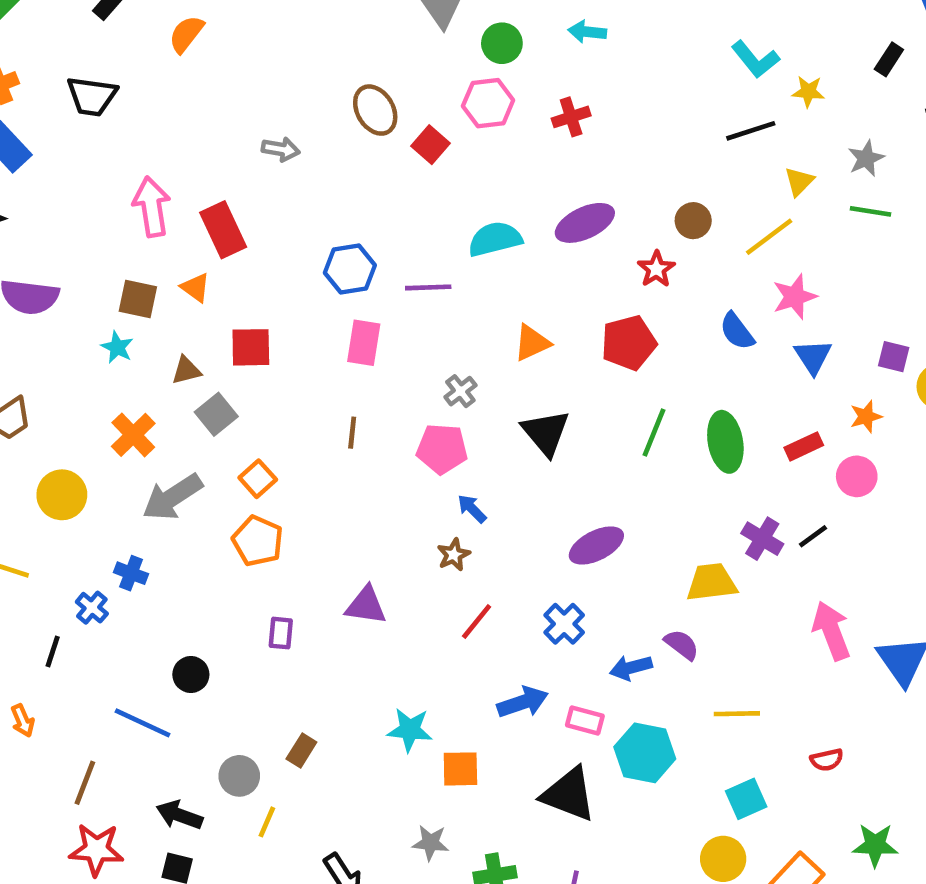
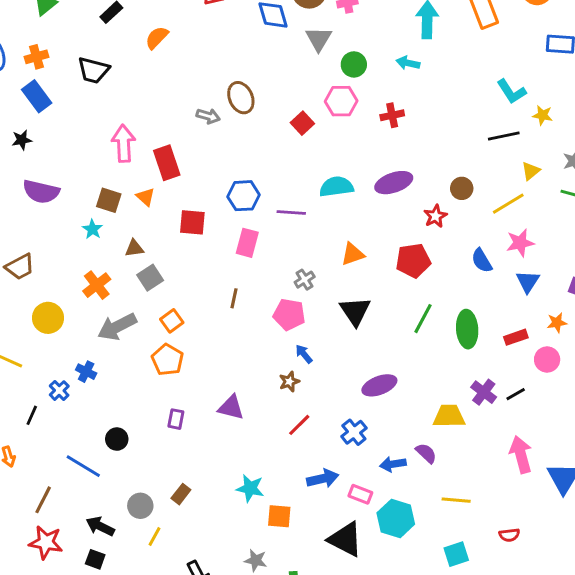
brown ellipse: (375, 110) -> (241, 98), moved
red square: (251, 347) -> (192, 222), moved

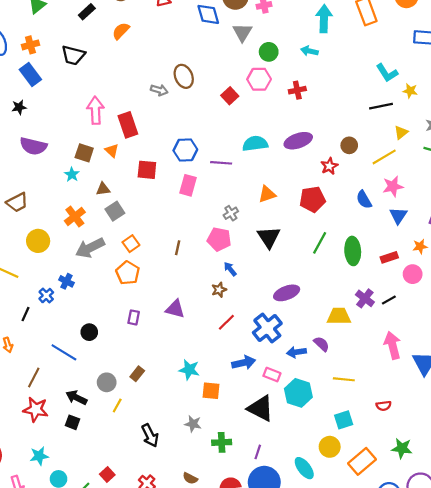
brown line: (234, 298) -> (178, 248), moved
blue cross: (354, 432) -> (267, 328), size x1.5

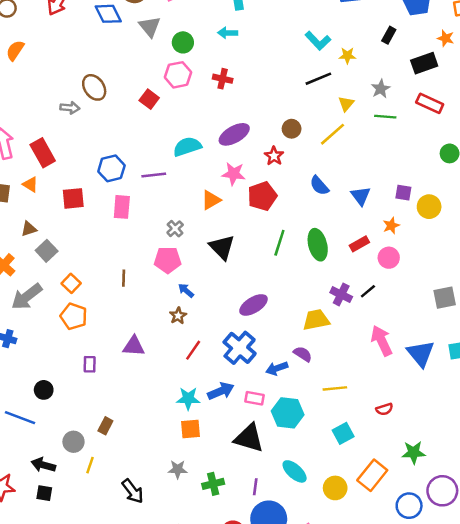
red cross: (297, 90) -> (223, 79), turned 35
pink star: (393, 186) -> (234, 174), moved, turned 30
cyan star: (189, 370) -> (188, 398), moved
yellow circle: (330, 447) -> (335, 488), moved
cyan ellipse: (304, 468) -> (295, 471), moved

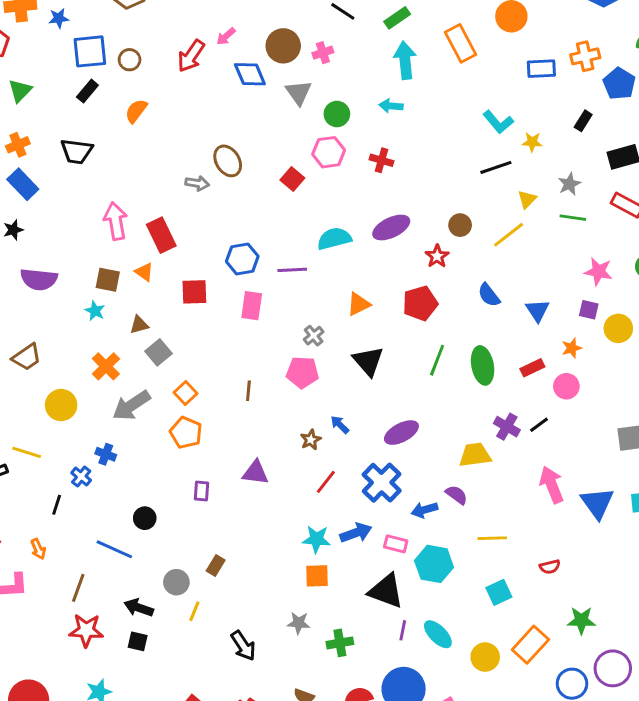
pink star: (234, 174) -> (598, 272), moved
blue arrow: (186, 290) -> (340, 425), moved
purple line: (255, 487) -> (403, 630), moved

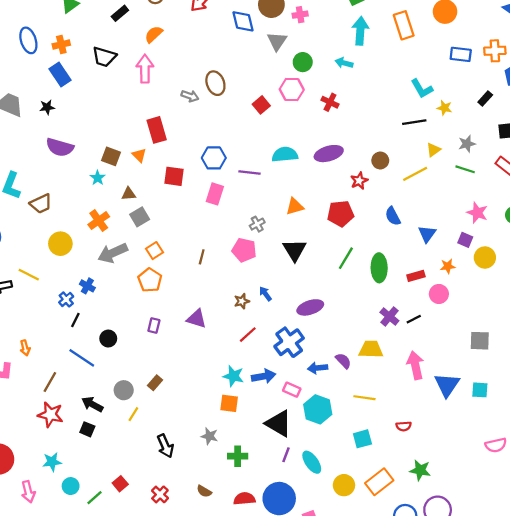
pink arrow: (116, 221) -> (145, 69), moved
yellow trapezoid: (475, 455) -> (371, 349), moved
black line: (57, 505) -> (75, 320), moved

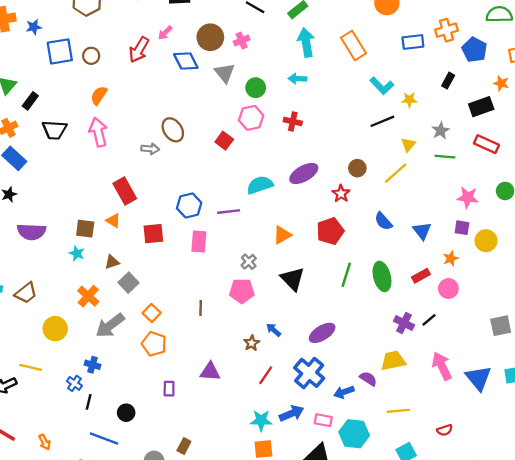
black rectangle: (120, 13) -> (30, 101), moved
orange rectangle: (404, 25) -> (353, 46), moved

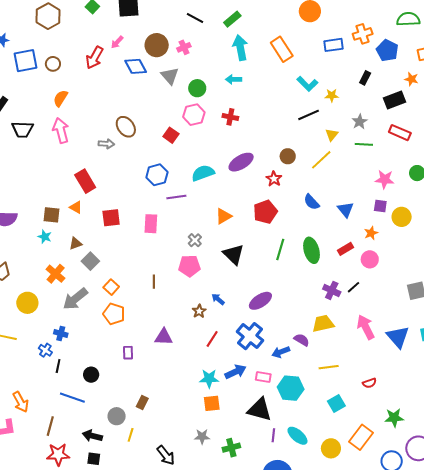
blue hexagon: (189, 205) -> (157, 175), moved
orange arrow: (45, 442) -> (21, 402), size x1.5

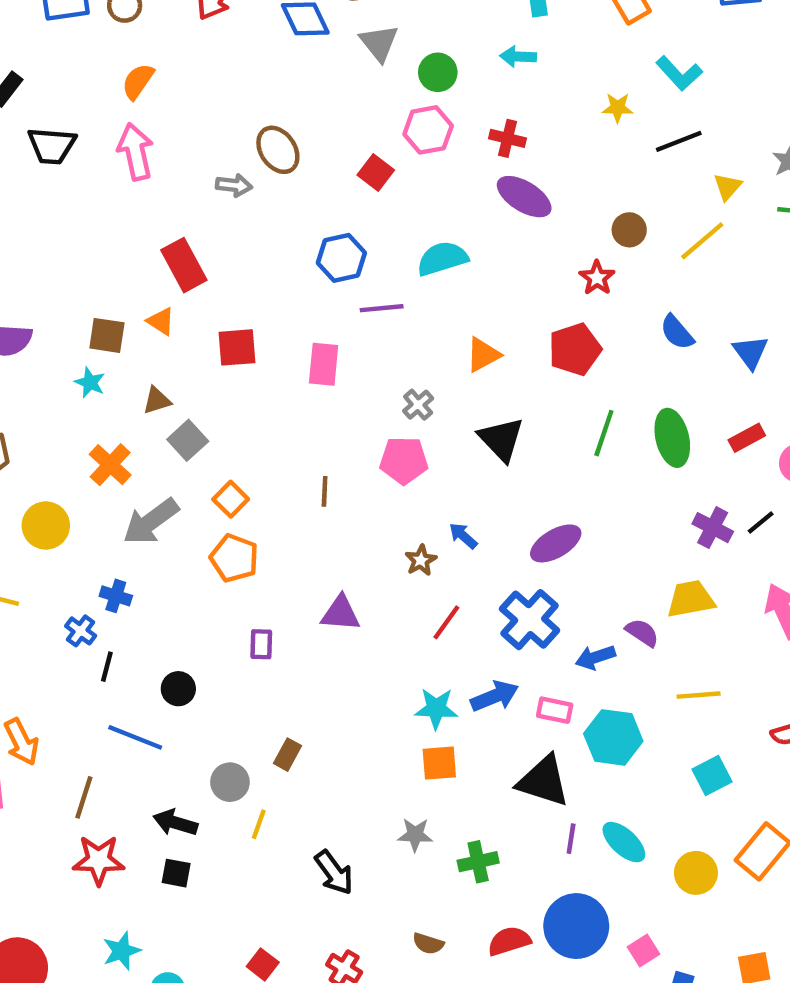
yellow star: (332, 95) -> (618, 108), moved
purple ellipse: (241, 162) -> (524, 197), moved, turned 60

